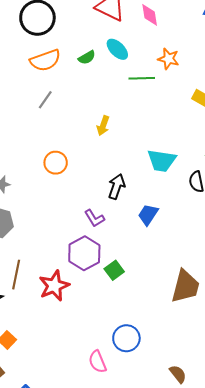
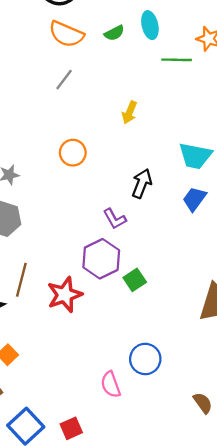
cyan ellipse: (117, 49) -> (150, 25), turned 30
orange semicircle: (45, 60) -> (66, 34), turned 40
blue trapezoid: (148, 215) -> (194, 199), moved

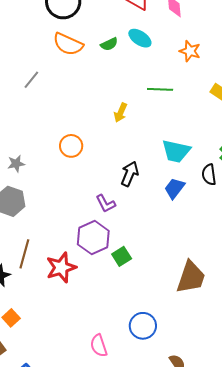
cyan ellipse: (150, 25) -> (140, 38), turned -45
green line: (177, 60) -> (160, 89), moved
gray line: (64, 80) -> (31, 80), moved
blue circle: (145, 359) -> (143, 326), moved

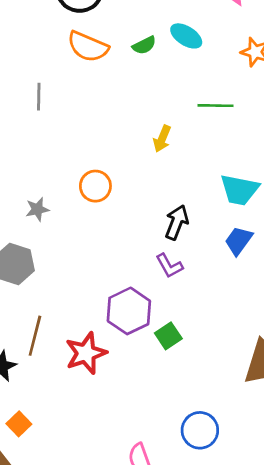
gray line: (31, 80) -> (39, 97), turned -36
gray star: (16, 164) -> (37, 209), moved
purple L-shape: (106, 204) -> (169, 266), moved

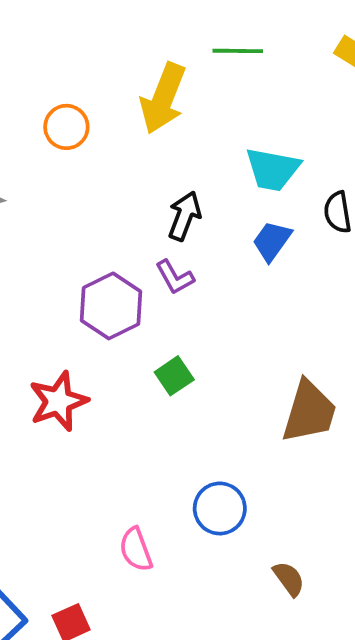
yellow arrow: (162, 139) -> (163, 98), size x1.8
orange circle: (95, 186) -> (66, 127), moved
purple hexagon: (129, 311) -> (111, 306), moved

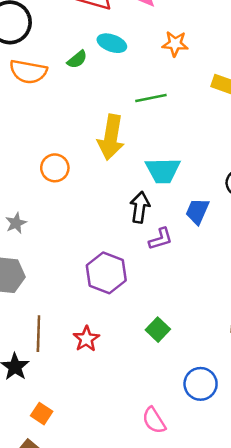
cyan trapezoid: (273, 169) -> (163, 170), moved
purple L-shape: (175, 277) -> (161, 239), moved, turned -65
green square: (174, 376) -> (158, 330), moved
red star: (58, 401) -> (86, 339), size x0.7

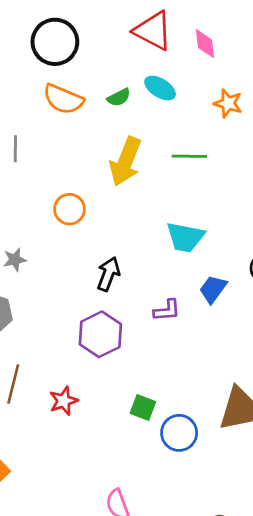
yellow arrow: (111, 137) -> (125, 161), moved
black arrow: (140, 207) -> (108, 274), moved
green square: (158, 330) -> (143, 407), turned -35
blue circle: (201, 384) -> (179, 433), moved

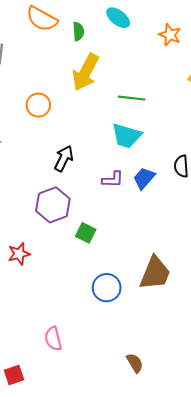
green semicircle: (119, 97) -> (78, 31), moved, turned -72
green line: (189, 156) -> (132, 98), moved
purple L-shape: (167, 310) -> (113, 179), moved
green square: (143, 407) -> (86, 233), moved

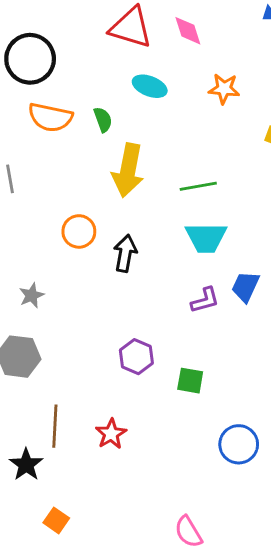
black arrow: (64, 159) -> (125, 253), moved
purple hexagon: (53, 205) -> (136, 357), size x0.7

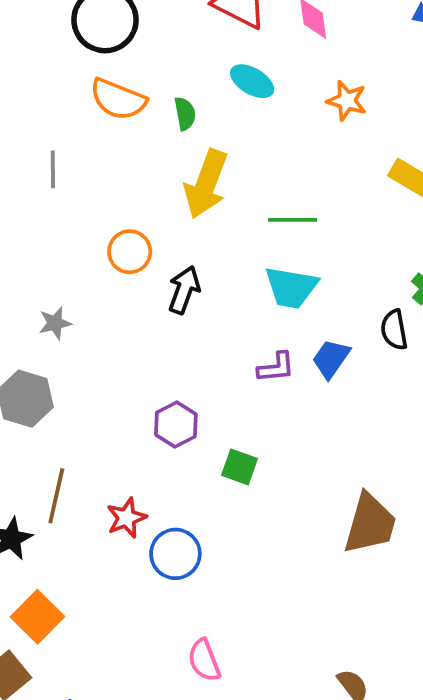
blue circle: (239, 444) -> (175, 554), moved
orange square: (56, 520) -> (37, 617), size x1.5

